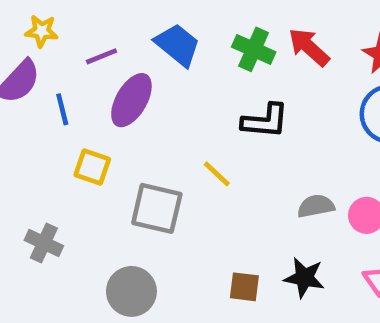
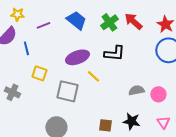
green cross: (254, 49) -> (109, 22), turned 30
purple ellipse: (131, 100) -> (77, 57), moved, turned 40
gray cross: (44, 243) -> (12, 92), moved

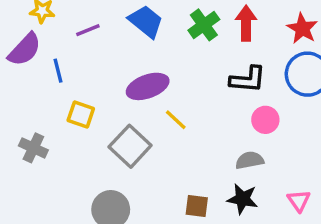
red arrow: (133, 21) -> (246, 23), turned 48
black L-shape: (114, 53) -> (248, 79), moved
gray semicircle: (136, 90) -> (250, 160), moved
gray square: (67, 91) -> (130, 146), turned 30
pink circle: (158, 94) -> (265, 120), moved

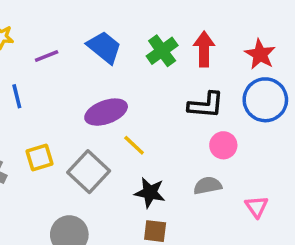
yellow square: (81, 115) -> (40, 158), moved, turned -36
black star: (243, 199) -> (150, 193), moved
pink triangle: (299, 201) -> (257, 207), moved

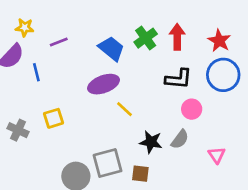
blue trapezoid: (104, 47) -> (111, 49), moved
gray square: (89, 172) -> (107, 163), moved, turned 32
gray semicircle: (208, 186) -> (180, 139), turned 138
black star: (150, 193) -> (151, 142), moved

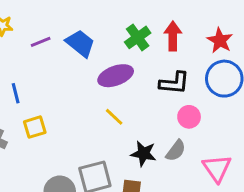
blue trapezoid: (111, 49) -> (80, 43), moved
blue line: (36, 72) -> (16, 93), moved
purple ellipse: (104, 84) -> (116, 76), moved
pink triangle: (217, 155) -> (217, 168), size x1.5

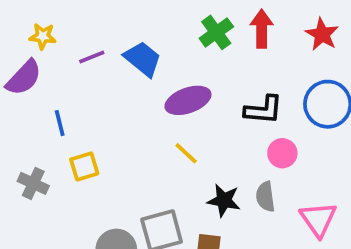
red arrow: (173, 36) -> (262, 29), moved
green cross: (138, 37) -> (216, 32), moved
red star: (220, 40) -> (322, 34), moved
gray semicircle: (176, 151) -> (265, 197), turned 135

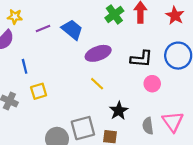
gray semicircle: (265, 197) -> (148, 126), moved
black star: (224, 200) -> (119, 111), turned 30

